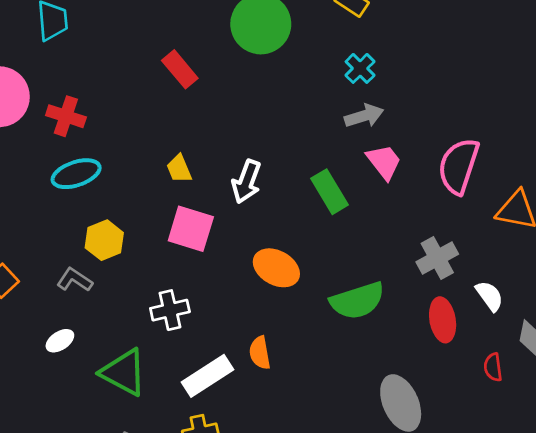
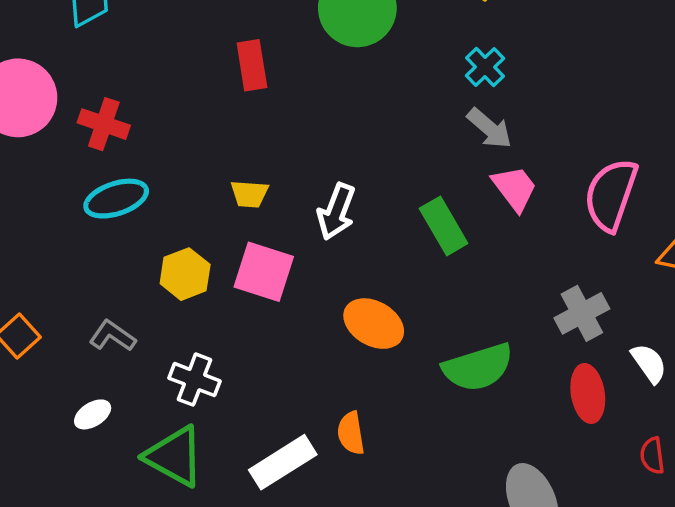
red rectangle: (180, 69) -> (252, 65), turned 30
gray arrow: (364, 116) -> (490, 128), turned 57
yellow trapezoid: (179, 169) -> (249, 194), turned -64
yellow hexagon: (104, 240) -> (185, 274), moved
white cross: (170, 310) -> (194, 380), moved, turned 33

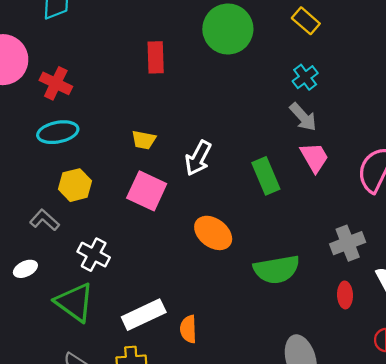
yellow hexagon: (185, 274) -> (75, 185), moved
red ellipse: (588, 393) -> (345, 295), size x0.7
orange semicircle: (351, 433) -> (188, 329), moved

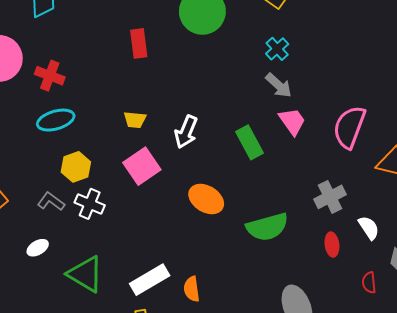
pink square: (147, 191) -> (142, 166), turned 36
white cross: (94, 255) -> (90, 204), moved

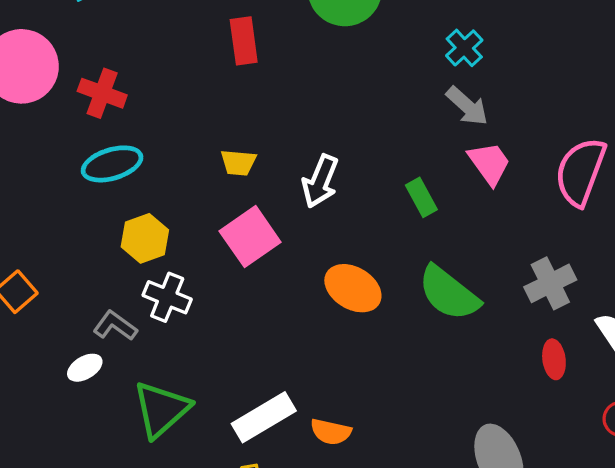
green rectangle: (249, 142) -> (421, 197), size x0.7
gray L-shape: (51, 201) -> (115, 326), moved
green semicircle: (267, 227) -> (449, 293), moved, turned 54
green triangle: (85, 274) -> (161, 409), turned 48
orange semicircle: (192, 289) -> (331, 432), turned -70

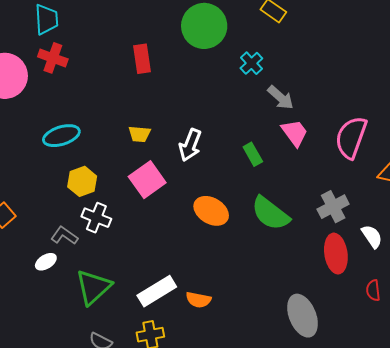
cyan cross: (464, 48) -> (251, 63), moved
red cross: (102, 93) -> (53, 58), moved
red ellipse: (554, 359) -> (336, 254), size x1.6

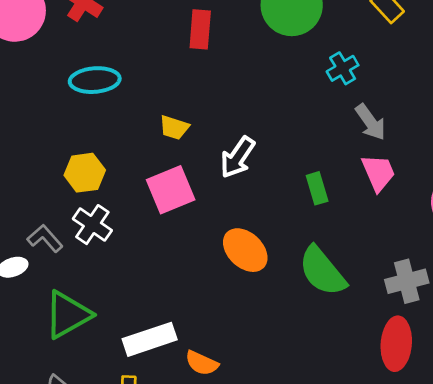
cyan ellipse: (61, 136) -> (95, 80), moved

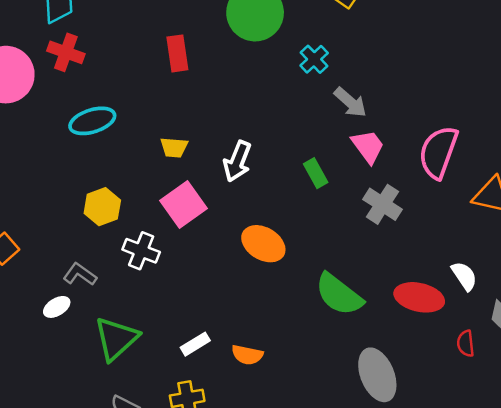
white cross: (92, 225) -> (141, 251), moved
green semicircle: (322, 271) -> (339, 294), moved
gray cross: (407, 281) -> (383, 204), moved, turned -30
white rectangle: (150, 339) -> (195, 344), size x0.6
red ellipse: (396, 344) -> (419, 297), turned -69

